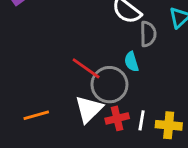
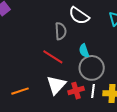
gray semicircle: (148, 34) -> (61, 31), moved
gray circle: (109, 85) -> (92, 68), moved

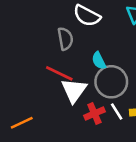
white triangle: (56, 85) -> (74, 90), moved
white line: (93, 91) -> (117, 111), turned -32

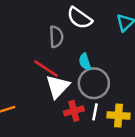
white line: (117, 111) -> (95, 112), turned 35

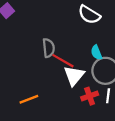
gray semicircle: (56, 37) -> (49, 48), moved

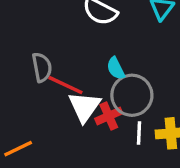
red cross: (90, 96) -> (109, 116), moved

